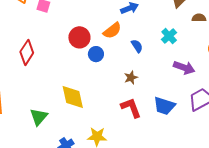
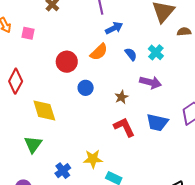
blue semicircle: (137, 46) -> (131, 54), moved
blue circle: (96, 54) -> (86, 88), moved
purple arrow: (184, 68) -> (151, 82), moved
yellow diamond: (73, 97) -> (44, 110), moved

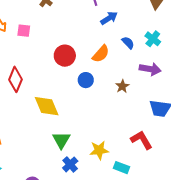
orange semicircle: (99, 52) -> (101, 54), moved
red L-shape: (124, 127) -> (141, 140), moved
green triangle: (33, 144) -> (61, 140), moved

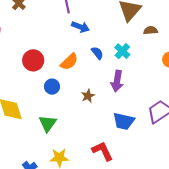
blue arrow: (109, 18) -> (81, 27), turned 48
purple arrow: (150, 69) -> (117, 81), turned 85
green triangle: (61, 140) -> (48, 124), moved

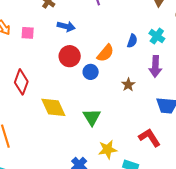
blue arrow: (81, 27) -> (66, 26), moved
blue semicircle: (97, 53) -> (132, 41), turned 64
blue circle: (52, 87) -> (91, 72), moved

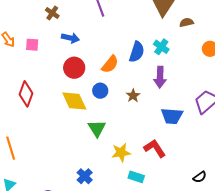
blue semicircle: (132, 41) -> (137, 52), size x1.5
blue circle: (91, 72) -> (100, 91), moved
yellow diamond: (53, 107) -> (74, 101), moved
yellow star: (108, 149) -> (121, 153), moved

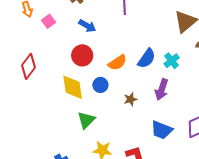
pink square: (32, 45) -> (49, 21), turned 32

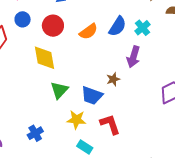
blue circle: (100, 85) -> (23, 19), moved
brown star: (130, 99) -> (113, 79), moved
blue trapezoid: (162, 130) -> (92, 96), moved

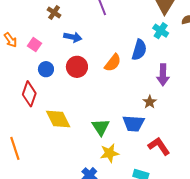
cyan cross: (142, 28) -> (161, 31), moved
yellow diamond: (45, 58) -> (58, 119), moved
yellow star: (76, 120) -> (109, 153), moved

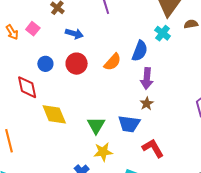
pink square: (34, 45) -> (33, 29), moved
purple arrow: (163, 75) -> (147, 78), moved
red diamond: (29, 94) -> (27, 87), turned -35

